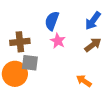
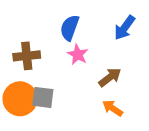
brown arrow: (93, 45) -> (110, 77), moved
gray square: (30, 63) -> (43, 97), moved

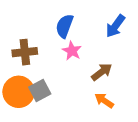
gray square: (43, 97) -> (40, 91), turned -35

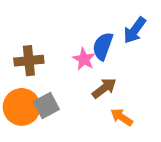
blue semicircle: (64, 26) -> (103, 46), moved
brown arrow: (102, 72) -> (104, 88), moved

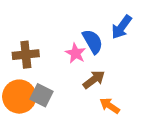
blue semicircle: (103, 46) -> (93, 41), turned 130
gray square: (46, 105) -> (42, 95), turned -35

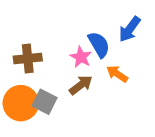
brown arrow: (94, 79) -> (81, 85), moved
orange arrow: (110, 106) -> (117, 74), moved

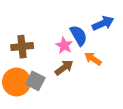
blue arrow: (130, 29) -> (103, 23), turned -150

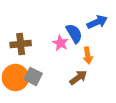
orange arrow: (93, 59) -> (88, 56), turned -133
brown arrow: (64, 68) -> (78, 78), moved

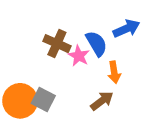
brown cross: (21, 44) -> (57, 44), moved, turned 30

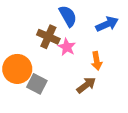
blue semicircle: (96, 44) -> (68, 16), moved
orange circle: (20, 101) -> (17, 69), moved

